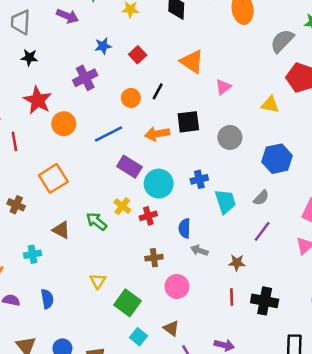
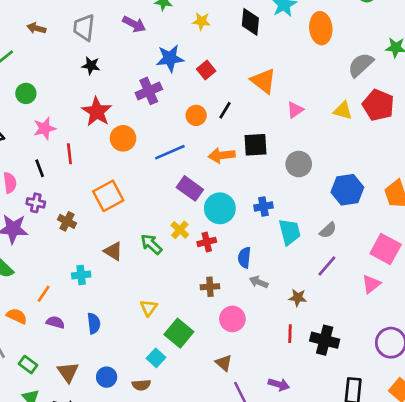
blue star: (103, 46) -> (170, 58), size x1.5
yellow triangle: (270, 105) -> (343, 111), moved
cyan square: (139, 337) -> (156, 358), moved

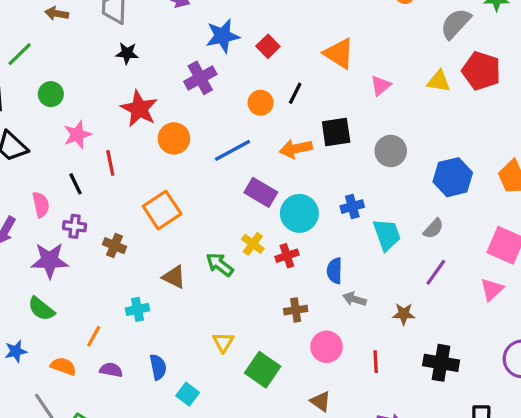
red line: (290, 334) -> (376, 362), moved
cyan square: (156, 358) -> (188, 394), moved

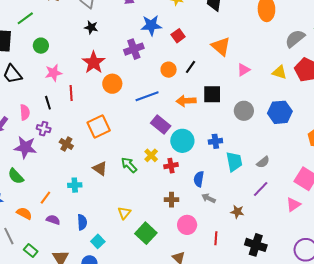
blue hexagon: (453, 177) -> (280, 112), moved

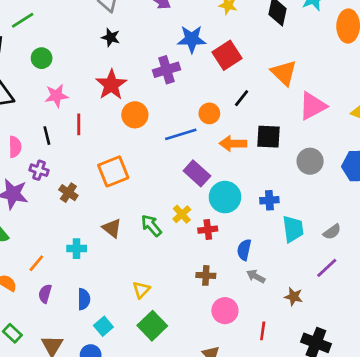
red square: (178, 36) -> (227, 55), size x1.5
orange circle: (169, 70) -> (209, 113), moved
pink triangle: (244, 70) -> (313, 106), size x1.6
purple semicircle: (53, 220) -> (45, 294), turned -96
green square: (146, 233) -> (152, 326), moved

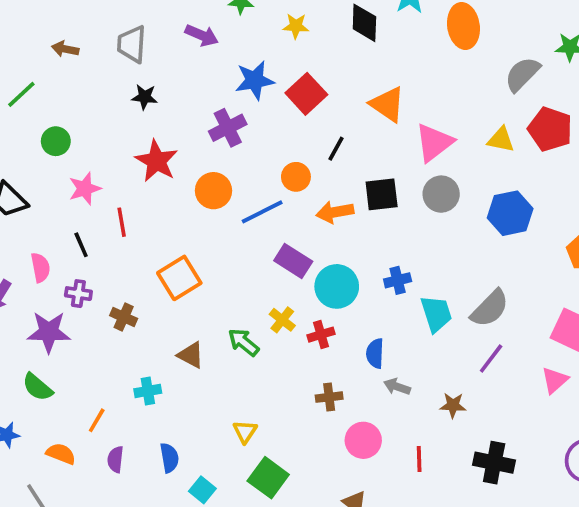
orange circle: (135, 115) -> (213, 191), moved
gray circle: (310, 161) -> (441, 194), moved
gray semicircle: (332, 232) -> (490, 308), size x1.6

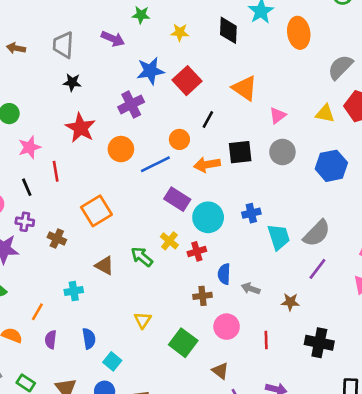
pink triangle: (434, 143) -> (278, 115), size x0.6
blue semicircle: (375, 353) -> (224, 274), moved
green square: (268, 478) -> (183, 343), moved

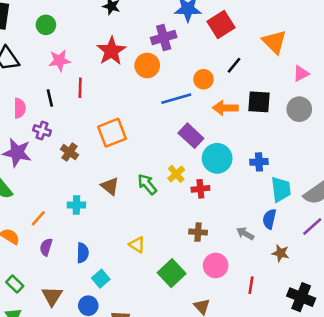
orange circle: (121, 149) -> (147, 65), moved
blue semicircle: (224, 274) -> (269, 219), moved
yellow triangle: (143, 320) -> (137, 245), turned -42

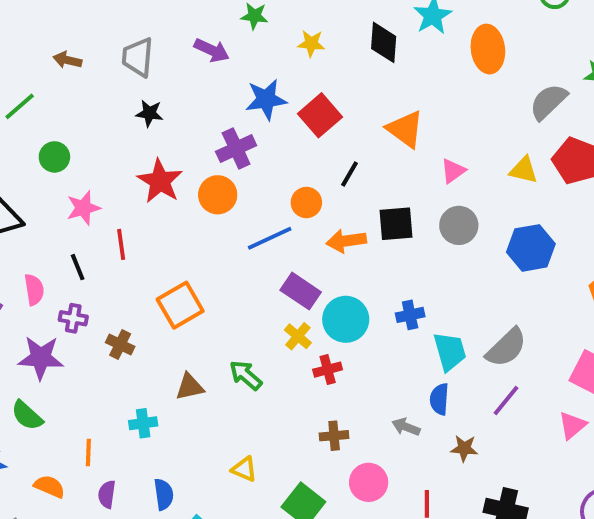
yellow cross: (176, 174) -> (298, 336), moved
brown triangle: (110, 186) -> (190, 387), turned -42
orange line: (38, 218) -> (88, 452), turned -30

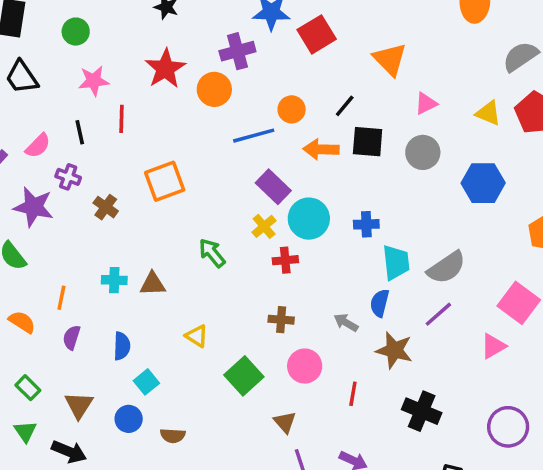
black line: (350, 174) -> (345, 106), moved
pink semicircle: (34, 290) -> (38, 146), turned 44
brown triangle: (190, 387) -> (153, 284), moved
brown star: (464, 448) -> (394, 350), size x1.5

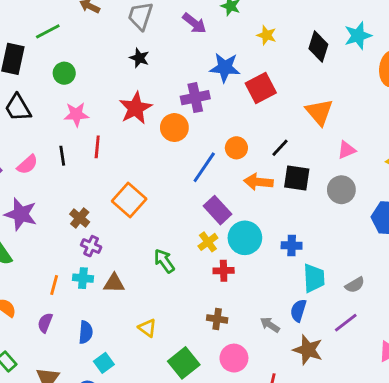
blue line: (254, 136) -> (204, 167), turned -44
purple cross: (68, 177) -> (91, 246), moved
orange square: (165, 181) -> (129, 200), turned -32
gray semicircle: (447, 267) -> (355, 285), size x0.6
orange line: (61, 298) -> (54, 285), moved

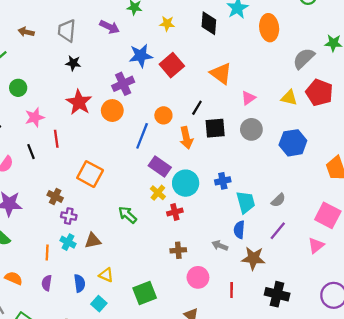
orange arrow: (258, 182) -> (186, 138), turned -95
cyan cross: (83, 278) -> (68, 242), turned 35
yellow triangle: (147, 328) -> (106, 275), moved
green square: (184, 363) -> (145, 293), moved, turned 30

